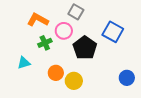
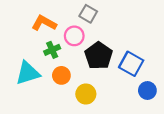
blue square: (113, 32) -> (131, 64), moved
cyan triangle: (24, 63) -> (28, 73), size x1.6
orange circle: (56, 73) -> (61, 75), moved

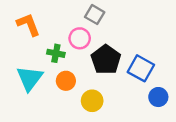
orange L-shape: (44, 23) -> (28, 25), moved, turned 40
green cross: (52, 50) -> (56, 53), turned 35
cyan triangle: (28, 73) -> (30, 78), turned -36

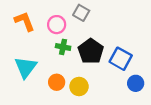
pink circle: (80, 38) -> (57, 25), moved
green cross: (56, 53) -> (63, 47), moved
orange circle: (66, 81) -> (57, 82), moved

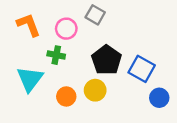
green cross: (63, 47) -> (56, 55), moved
yellow circle: (79, 87) -> (95, 90), moved

